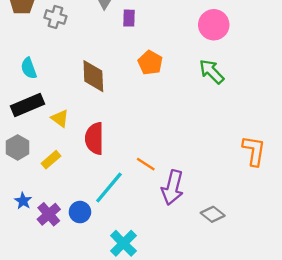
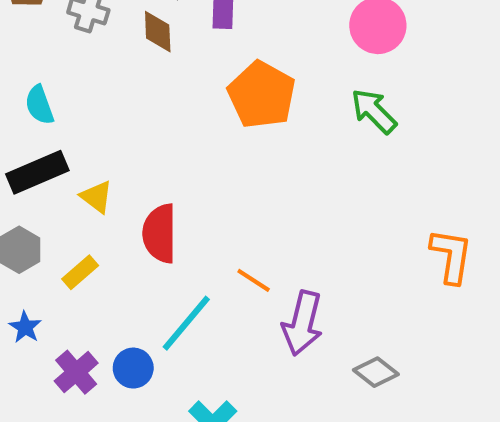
orange pentagon: (150, 63) -> (262, 95), size x1.5
brown diamond: (93, 76) -> (158, 32), moved, size x0.7
blue star: (23, 201) -> (25, 327), moved

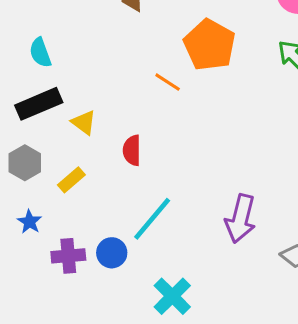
red semicircle: (160, 233) -> (132, 150), size x0.7
orange line: (254, 280) -> (168, 82), moved
purple cross: (76, 372) -> (68, 256), turned 36

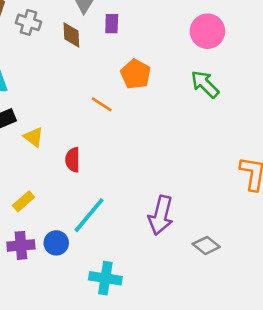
orange pentagon: (210, 45) -> (136, 74), size x0.7
yellow rectangle: (71, 180) -> (23, 201), moved
cyan cross: (172, 296) -> (105, 278), turned -36

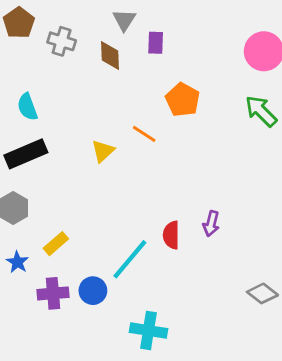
yellow triangle: (34, 137) -> (103, 151), moved, turned 40
red semicircle: (73, 160) -> (171, 235), moved
purple arrow: (161, 215) -> (211, 224), moved, size x0.6

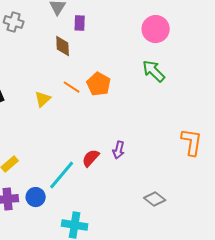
brown diamond: (110, 56) -> (63, 46), moved
orange pentagon: (183, 100) -> (99, 84), moved
red semicircle: (171, 235) -> (91, 158), turned 42

